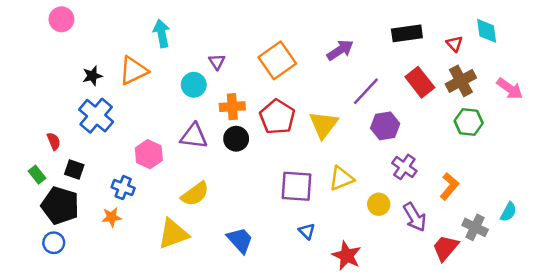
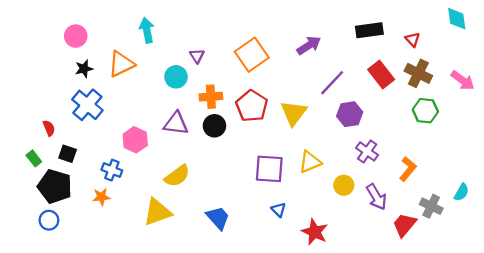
pink circle: (61, 19) -> (76, 36), moved
cyan diamond: (487, 31) -> (457, 19), moved
brown cross: (461, 81) -> (418, 73), turned -36

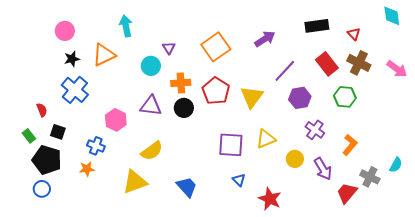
green hexagon: (425, 111) -> (345, 97), moved

